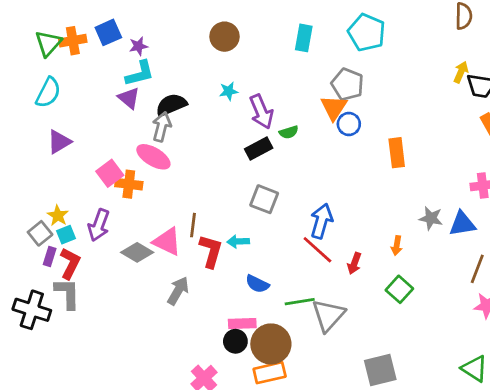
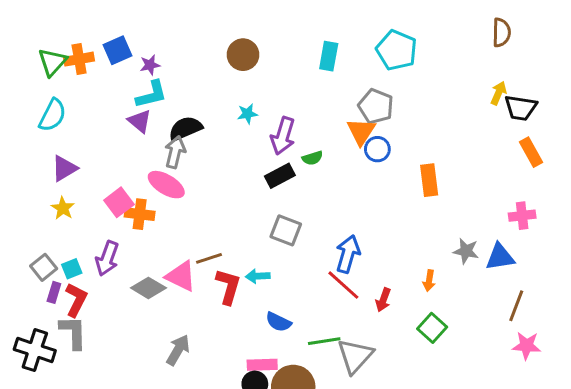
purple arrow: (261, 112) -> (283, 136), turned 40
yellow star: (58, 216) -> (63, 208), moved
brown line: (193, 225) -> (209, 258), turned 65
gray arrow: (178, 291) -> (178, 350), moved

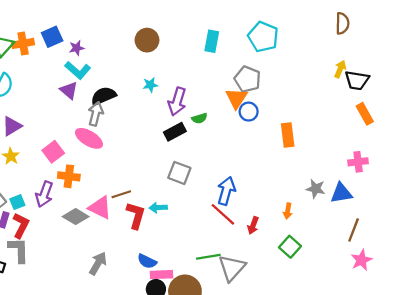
cyan L-shape: (151, 95) -> (78, 70), turned 55
orange cross: (140, 214) -> (69, 176), moved
blue semicircle: (278, 322) -> (147, 261), moved
pink star: (527, 346) -> (361, 260), turned -30

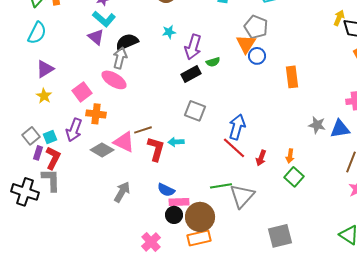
orange arrow: (288, 211) -> (290, 156), moved

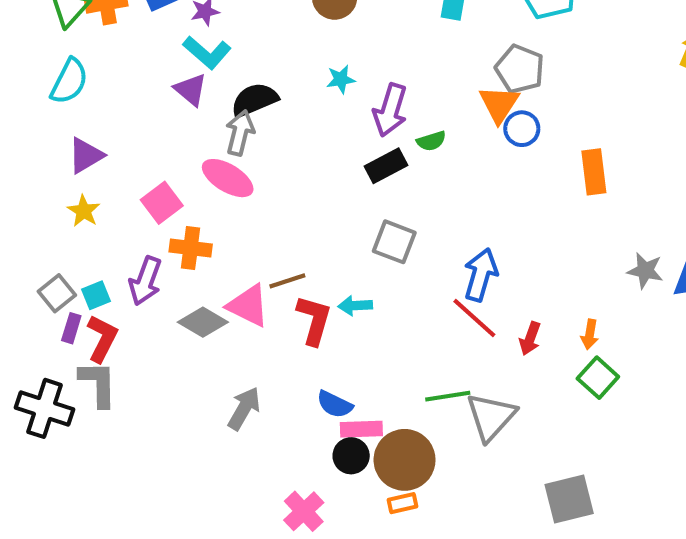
orange rectangle: (199, 238) -> (402, 503), size x0.6

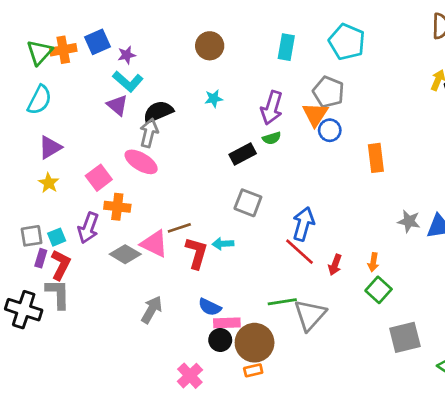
purple arrow: (390, 110) -> (272, 108), moved
gray square: (57, 293) -> (32, 236), turned 30
gray square: (569, 499) -> (405, 337), moved

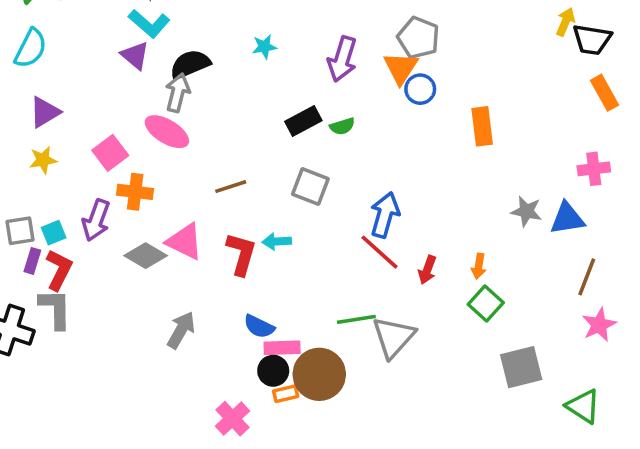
green semicircle: (272, 138) -> (342, 126), moved
yellow star: (49, 183) -> (43, 160), turned 30
brown line: (179, 228) -> (231, 187), moved
orange rectangle: (253, 370) -> (286, 394), moved

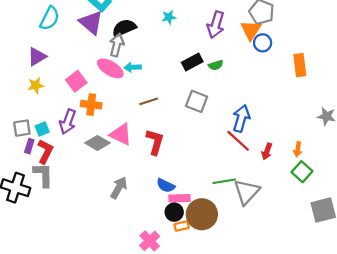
cyan semicircle: (31, 48) -> (50, 18), moved
purple triangle: (135, 55) -> (91, 23), size x1.4
cyan arrow: (277, 241) -> (133, 67), moved

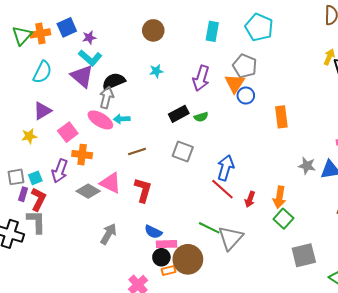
purple triangle: (37, 57) -> (42, 111), moved
orange arrow: (298, 149) -> (279, 197), size x1.5
green line: (224, 181) -> (209, 228), turned 35

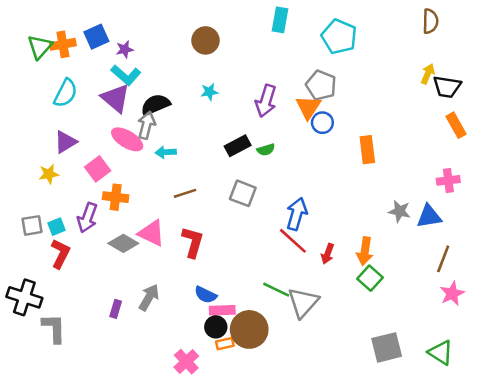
cyan rectangle: (212, 31) -> (280, 20), moved
pink ellipse: (100, 120) -> (127, 139), moved
purple rectangle: (23, 194) -> (116, 309), moved
gray L-shape: (36, 222) -> (54, 328), moved
gray square: (304, 255) -> (387, 347), moved

